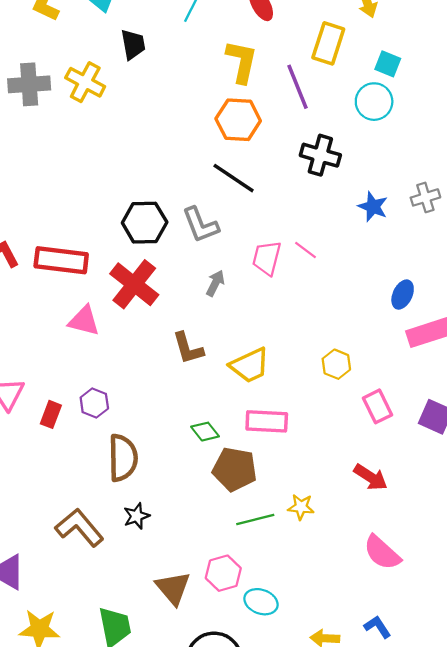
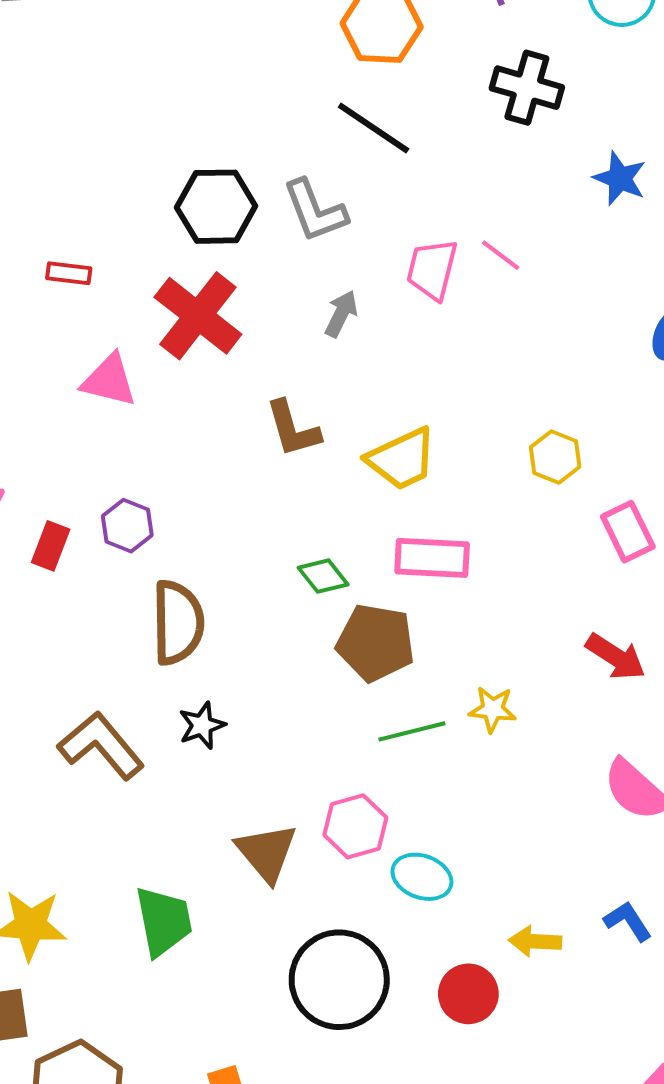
red rectangle: (61, 260) -> (69, 273), size x0.5

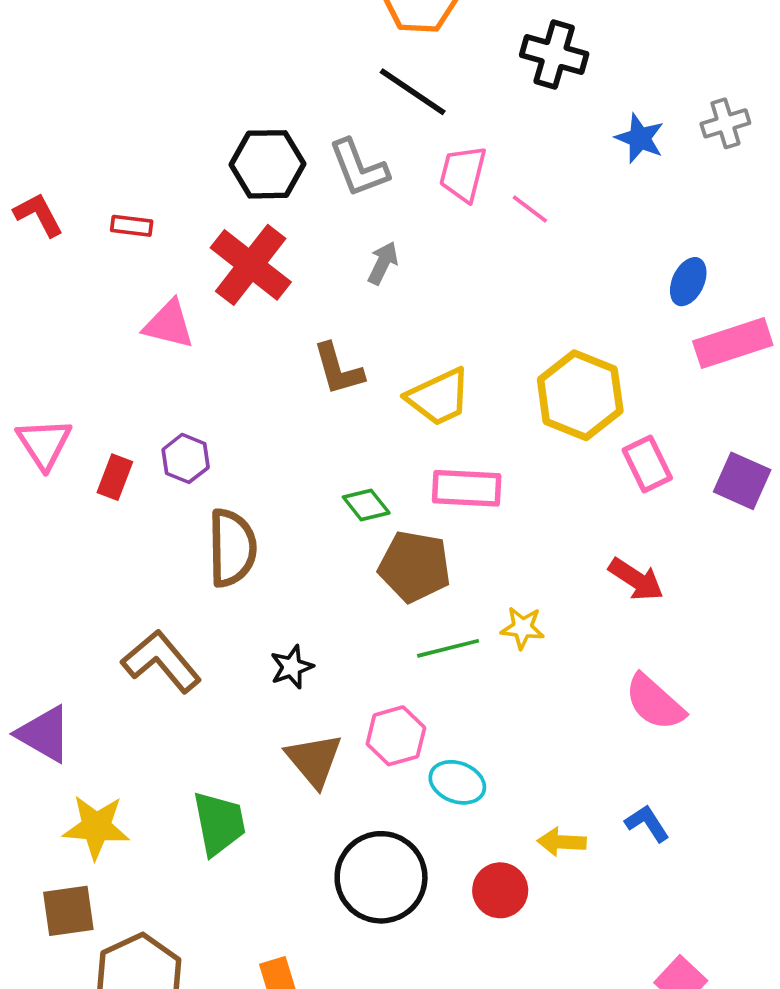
pink trapezoid: (432, 269) -> (463, 174), moved
yellow hexagon: (555, 457) -> (580, 395), size x1.8
black star: (202, 725) -> (292, 667), moved

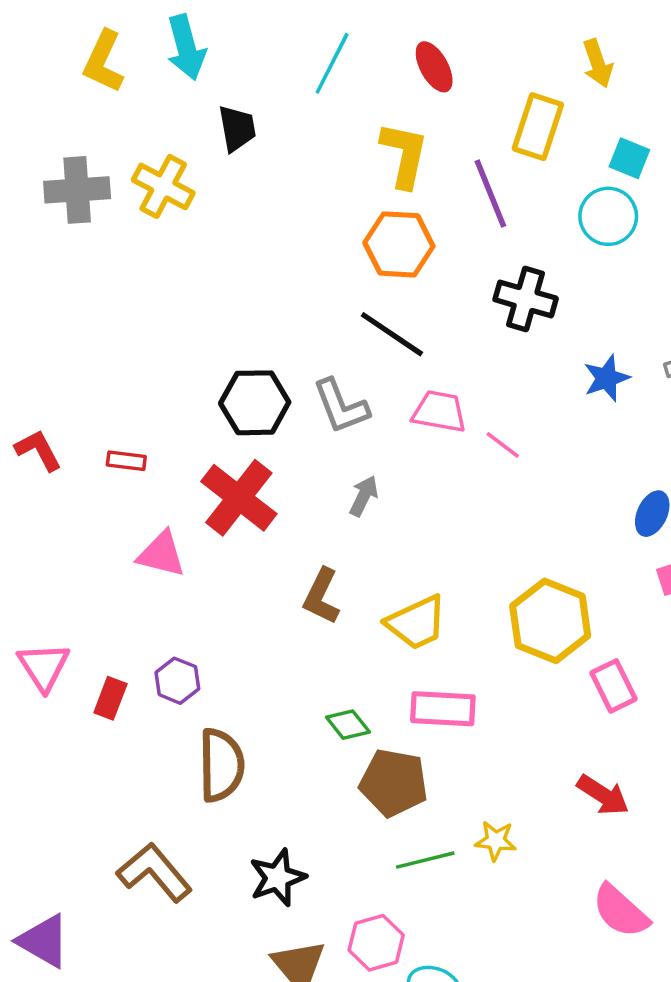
blue star: (640, 138) -> (606, 378), turned 30
pink trapezoid: (463, 174) -> (439, 412), turned 86
brown L-shape: (338, 369) -> (322, 596), turned 42
black star: (292, 667) -> (278, 878), size x1.4

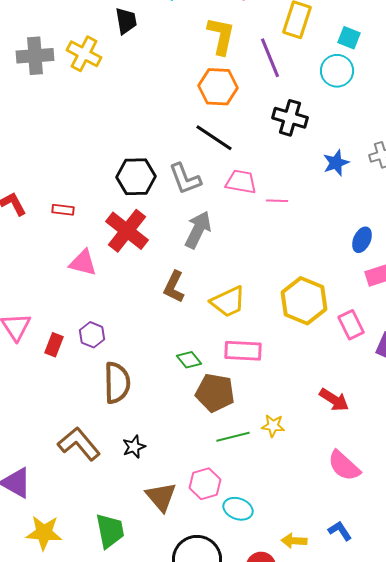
pink line: (503, 445) -> (277, 201), turned -35
gray arrow: (364, 496) -> (198, 230), size x1.6
pink rectangle: (613, 686) -> (351, 325), moved
black star: (278, 878) -> (134, 447), moved, size x0.7

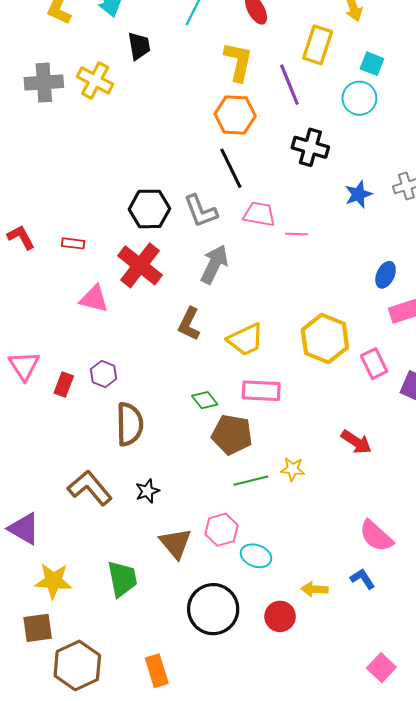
black line: (214, 138) -> (231, 168), turned 30
pink semicircle: (344, 466) -> (376, 536), moved

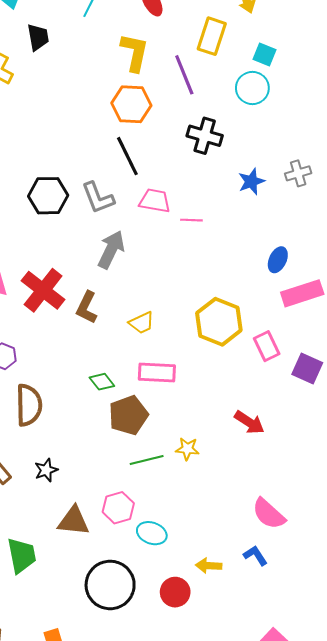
red cross: (140, 265) -> (43, 290), moved
yellow trapezoid: (246, 340) -> (142, 323), size x0.7
brown pentagon: (232, 435) -> (128, 415), turned -30
brown triangle: (176, 543) -> (74, 521), turned -44

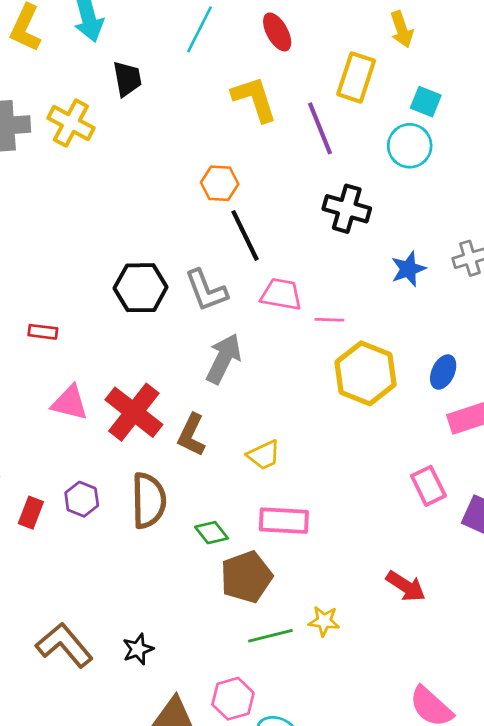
yellow L-shape: (134, 52) -> (254, 99), turned -30
orange hexagon: (131, 104) -> (220, 183), moved, size x0.7
yellow hexagon: (219, 322) -> (366, 373), moved
brown semicircle: (29, 405) -> (149, 501), moved

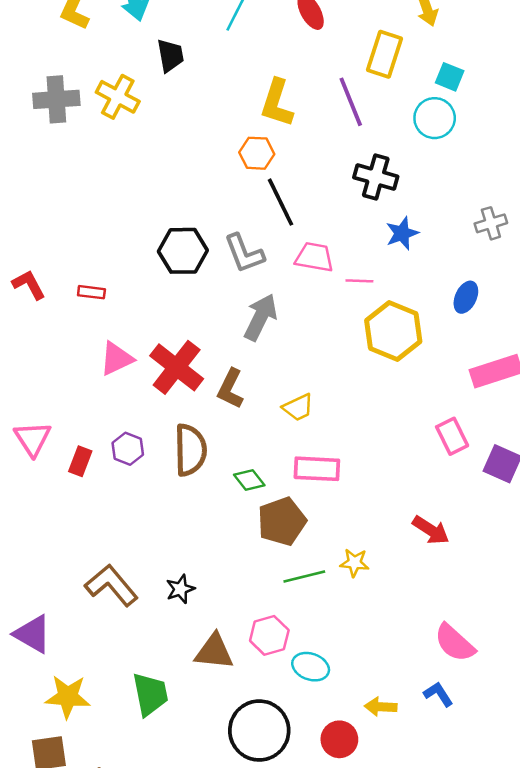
yellow L-shape: (254, 99) -> (277, 103), moved, turned -144
blue star: (408, 269) -> (402, 233), moved
blue ellipse: (443, 372) -> (466, 297), moved
pink triangle: (70, 403) -> (116, 359), turned -39

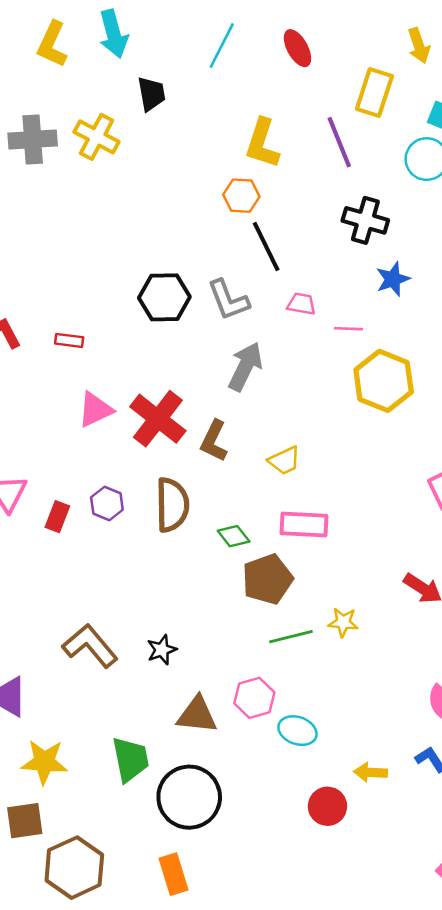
pink trapezoid: (314, 257) -> (301, 304), size x0.7
black circle: (259, 731) -> (189, 797), moved

